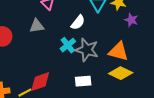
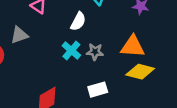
gray triangle: (37, 26) -> (19, 35), moved
gray star: (87, 50) -> (95, 52), size x0.6

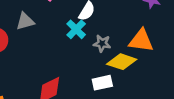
cyan cross: (71, 50) -> (76, 29), moved
yellow diamond: (140, 72) -> (122, 62), moved

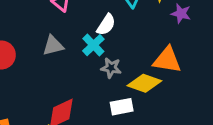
gray triangle: (25, 21) -> (53, 46), moved
gray star: (102, 43) -> (111, 68), moved

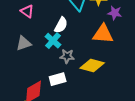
orange triangle: (167, 60) -> (103, 34), moved
white rectangle: (122, 107) -> (58, 79), moved

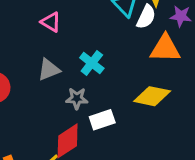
white semicircle: (61, 25) -> (146, 17), moved
gray star: (67, 56) -> (77, 98), moved

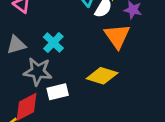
orange triangle: (165, 48) -> (117, 36), turned 48
gray star: (77, 98) -> (38, 72), size x1.5

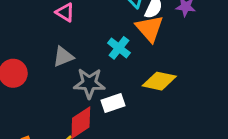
orange triangle: (117, 36) -> (150, 28), moved
cyan cross: (53, 43) -> (119, 48), moved

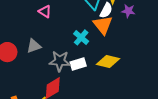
gray triangle: (63, 57) -> (34, 46), moved
white rectangle: (113, 103) -> (78, 64), moved

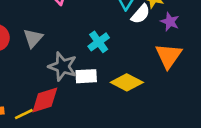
orange triangle: (103, 25) -> (169, 56), moved
gray triangle: (34, 46) -> (33, 38), turned -42

